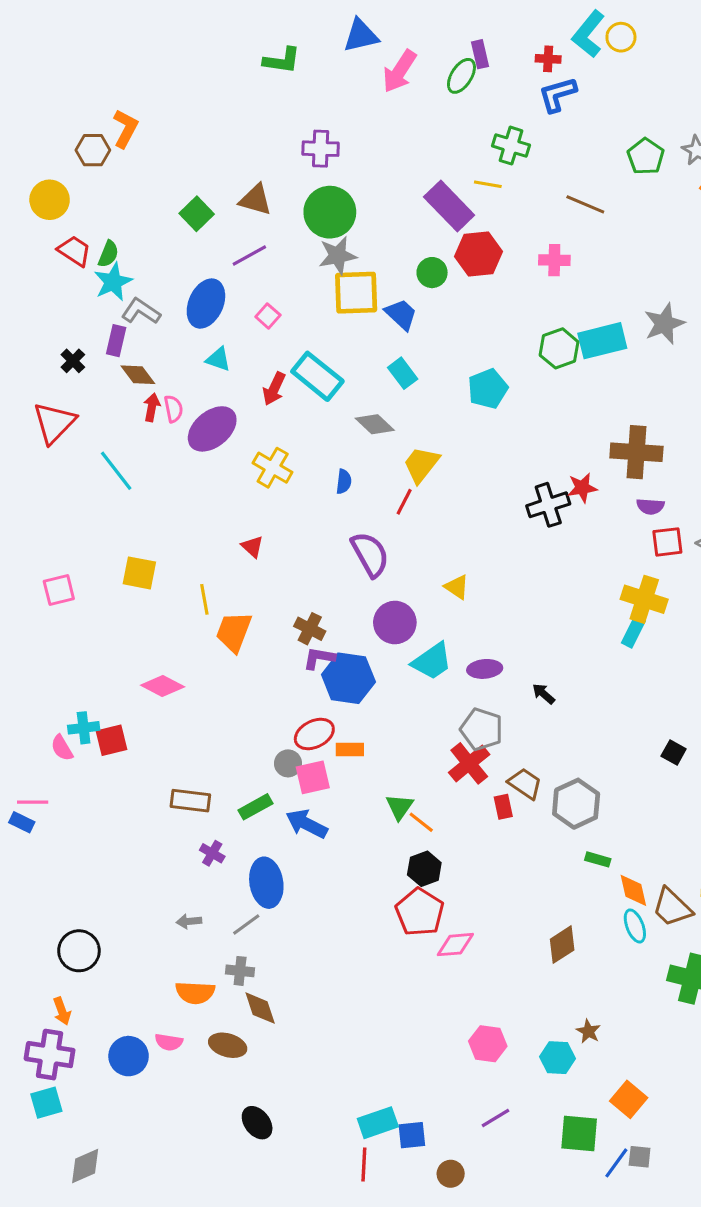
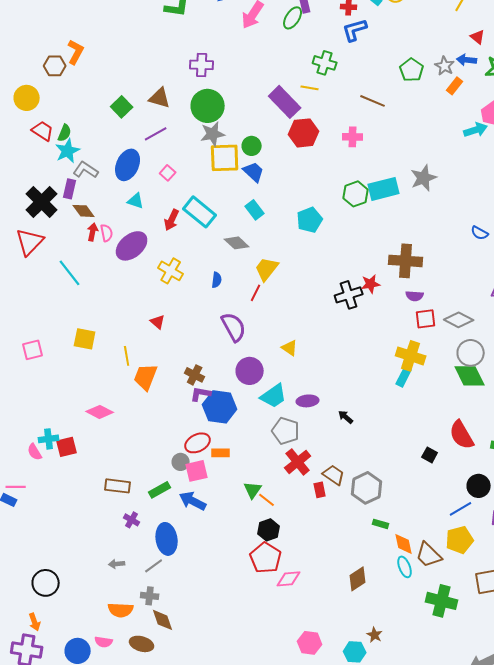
green circle: (432, 273) -> (252, 146), moved
black cross: (73, 361) -> (42, 202), size x2.0
gray pentagon: (482, 729) -> (286, 431), moved

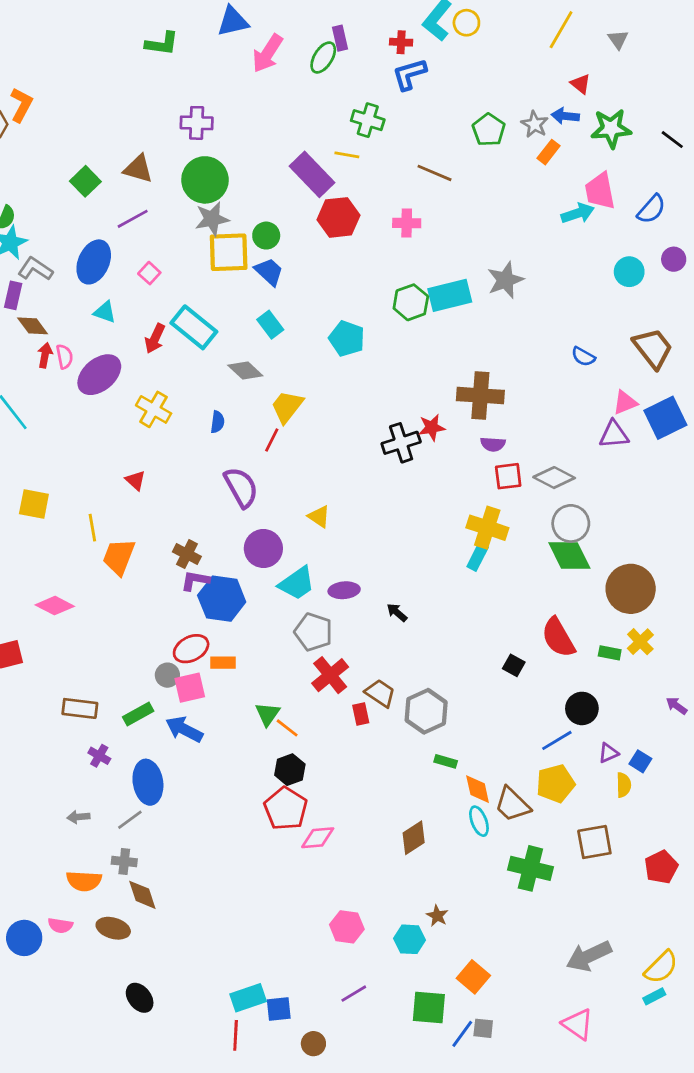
cyan pentagon: (310, 220) -> (347, 338), turned -30

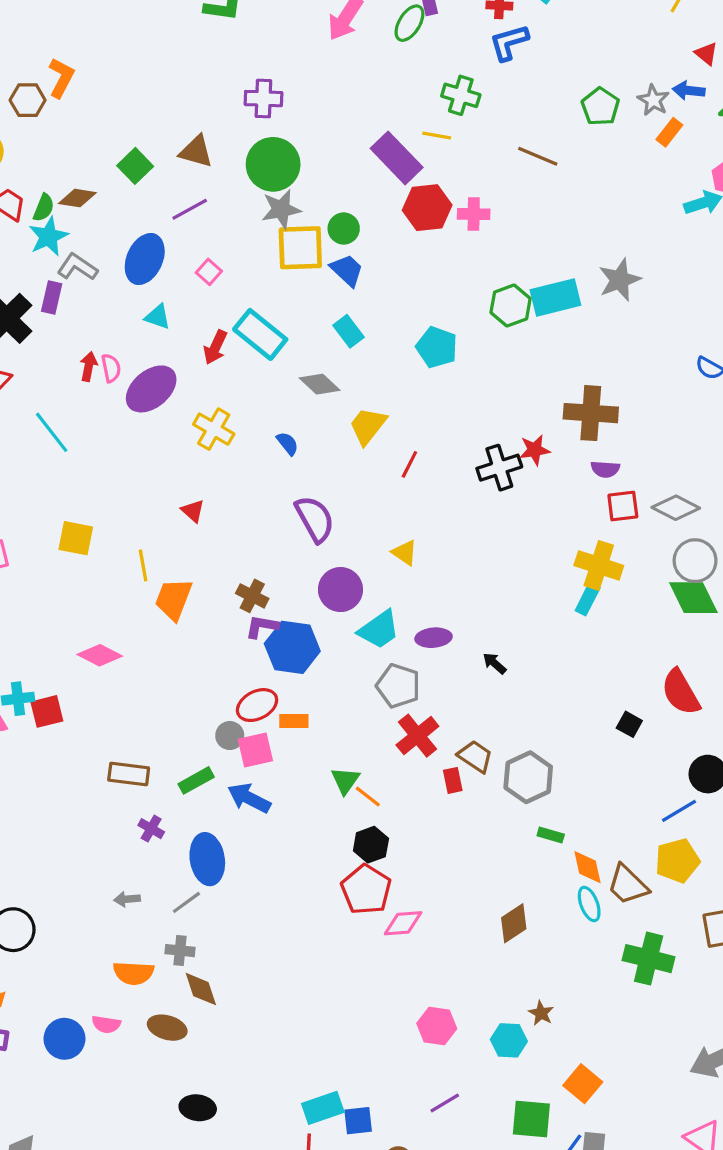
pink cross: (407, 223) -> (474, 214), moved
brown diamond: (33, 326) -> (77, 198), moved, turned -44
blue semicircle: (217, 422) -> (288, 444), turned -45
red line: (272, 440) -> (409, 464), moved
black ellipse: (140, 998) -> (198, 1108), turned -44

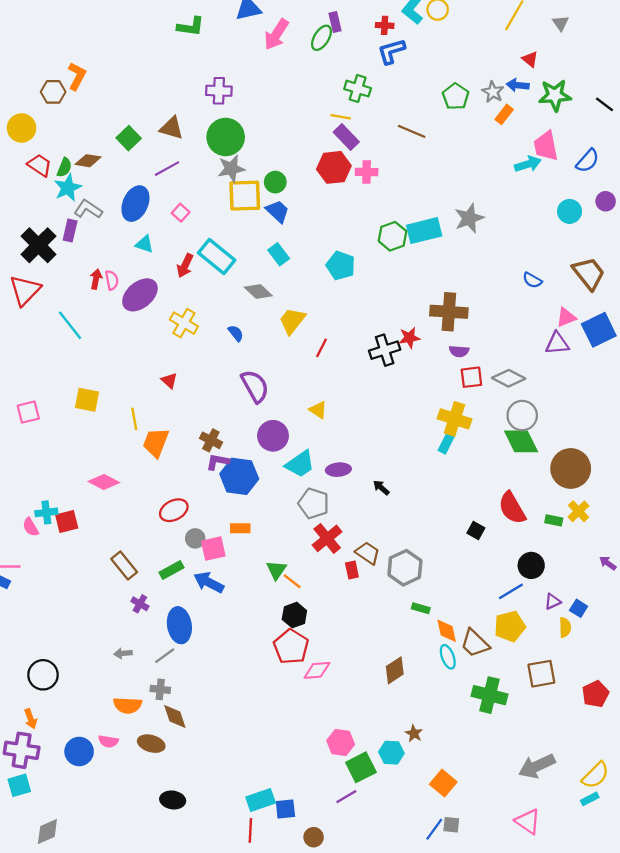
purple rectangle: (397, 158) -> (346, 137), moved, size x0.7
red ellipse: (257, 705) -> (174, 510), moved
brown rectangle: (129, 774) -> (124, 565), turned 44
green square: (531, 1119) -> (361, 767), moved, turned -32

